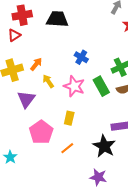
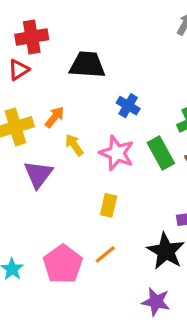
black trapezoid: (57, 19) -> (87, 65), moved
pink pentagon: (41, 132) -> (63, 264), moved

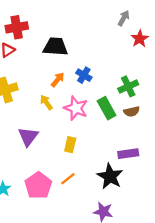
orange arrow: (55, 117) -> (58, 80), moved
purple triangle: (38, 174) -> (28, 137), moved

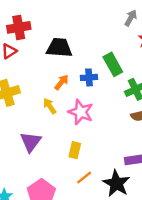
blue cross: (84, 75) -> (89, 77), turned -35
green rectangle: (107, 108) -> (113, 64), moved
orange line: (68, 179) -> (84, 178), moved

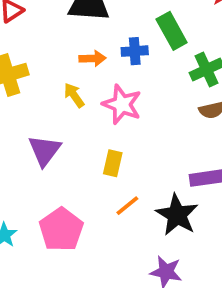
orange arrow: (62, 82) -> (92, 58), turned 49

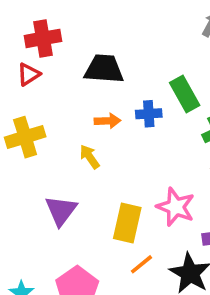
pink star: (122, 104) -> (176, 207), moved
yellow rectangle: (113, 163) -> (127, 223), size x1.5

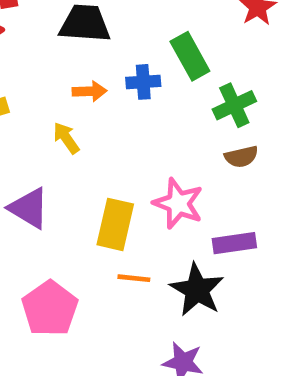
purple triangle: (61, 211) -> (29, 208), turned -36
orange line: (142, 264) -> (134, 278), turned 45

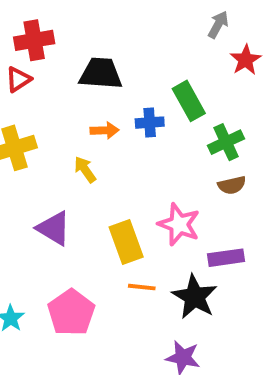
yellow rectangle: (115, 224) -> (126, 242), turned -33

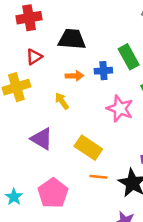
red triangle: (18, 79) -> (34, 57), moved
pink star: (179, 224) -> (120, 109), moved
yellow rectangle: (126, 242) -> (88, 148), turned -36

